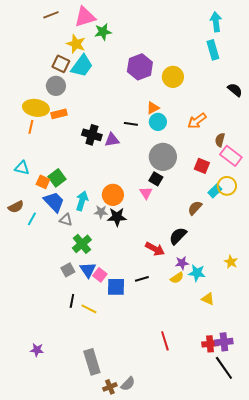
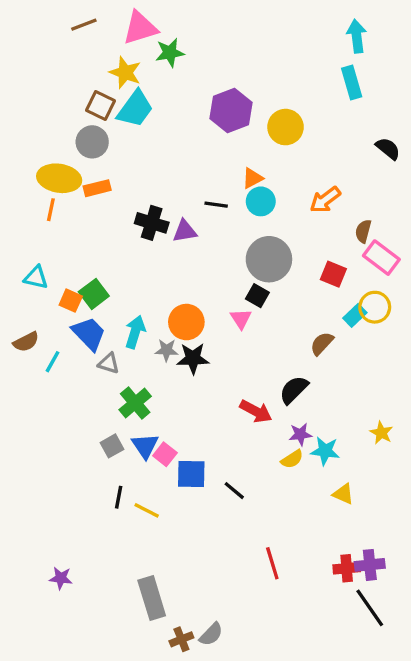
black line: (142, 279) -> (234, 491), moved, turned 56

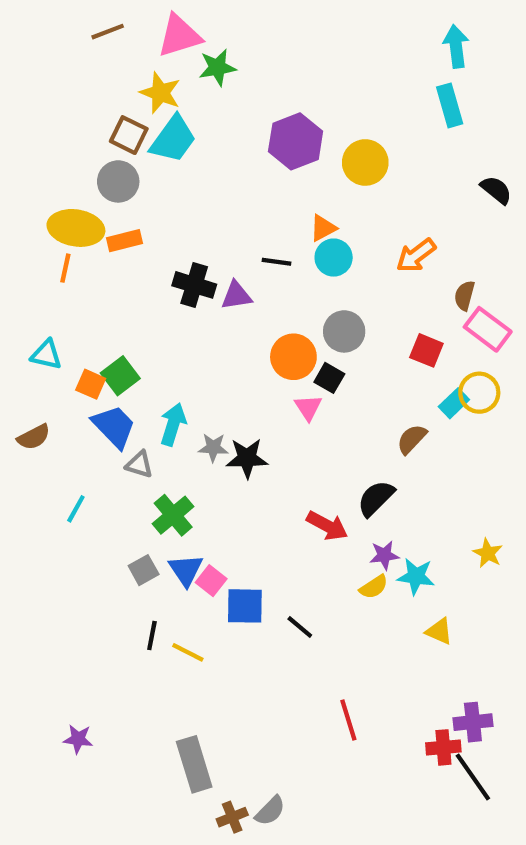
gray circle: (269, 259) -> (344, 331), size x0.7
orange circle: (186, 322) -> (293, 357), moved
cyan line: (53, 362) -> (76, 509), moved
red cross: (347, 568) -> (443, 747), moved

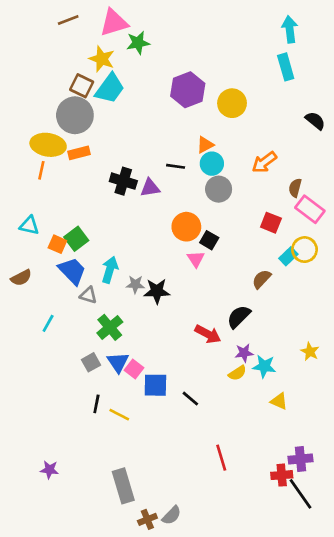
gray circle: (118, 181) -> (75, 115), size x1.4
gray circle: (344, 331) -> (219, 189), moved

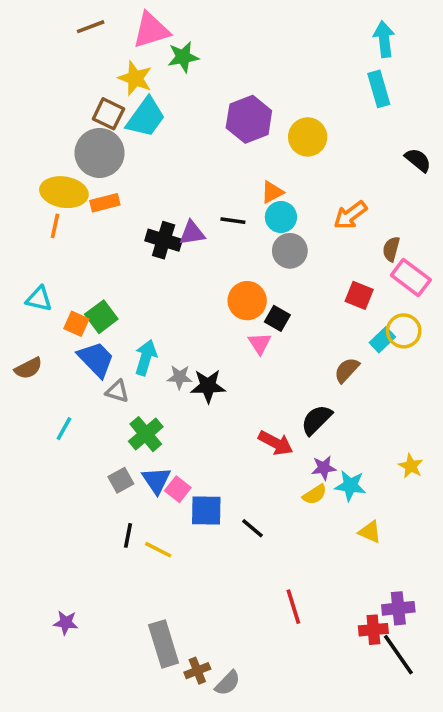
purple triangle: (150, 188) -> (192, 233), moved
brown cross: (147, 519) -> (197, 671), moved

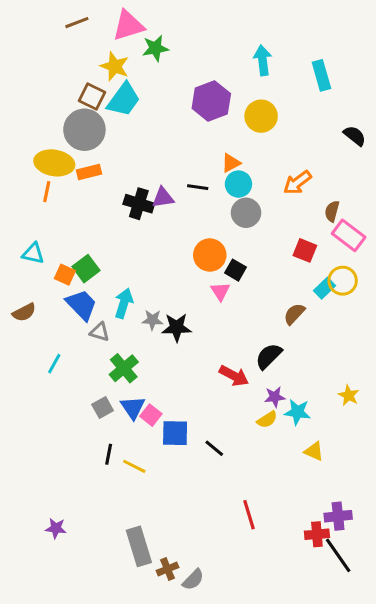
cyan arrow: (384, 39) -> (263, 60), moved

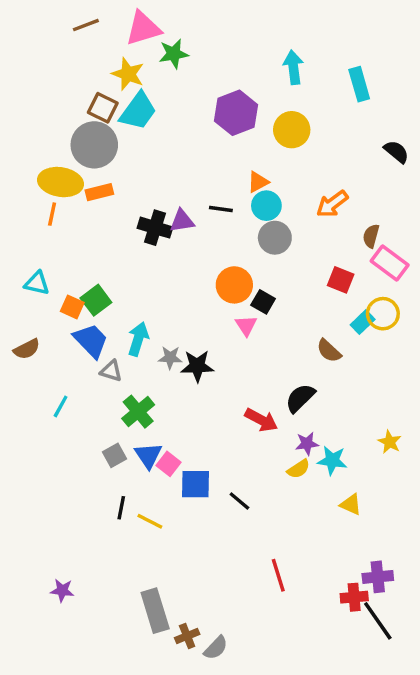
brown semicircle: (294, 314) -> (329, 351), turned -90

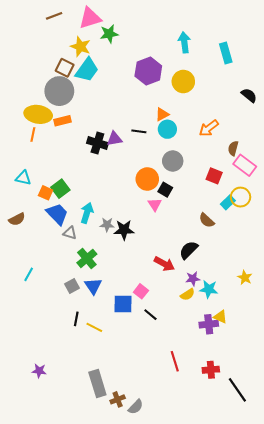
gray circle: (275, 238) -> (173, 161), moved
cyan line: (61, 406) -> (29, 274), moved
pink square: (169, 464) -> (141, 291), moved
purple cross: (378, 577) -> (209, 324), moved
red cross: (354, 597) -> (211, 370), moved

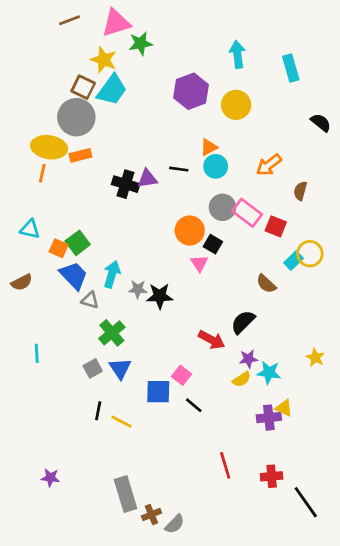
pink rectangle: (245, 165) -> (247, 213), moved
cyan line: (29, 274) -> (37, 353), turned -32

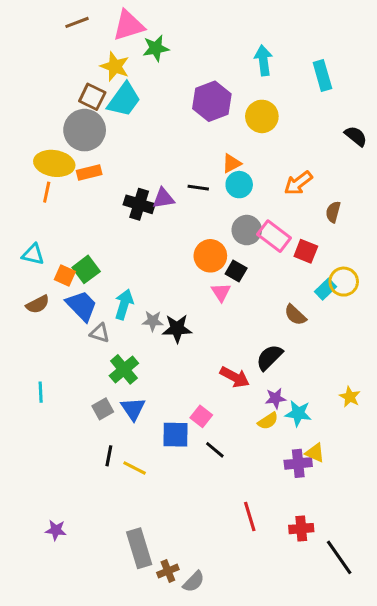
brown semicircle: (22, 282) -> (38, 304), moved

